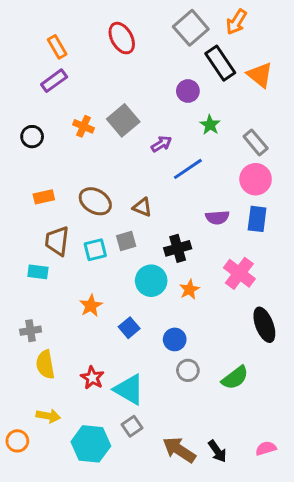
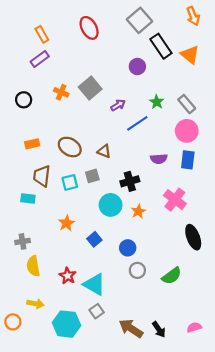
orange arrow: (236, 22) -> (193, 16), moved, turned -54
green star: (210, 125) -> (157, 102), moved

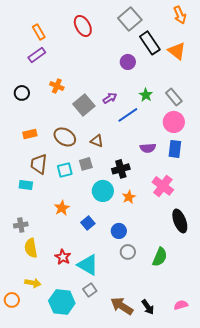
gray square: (90, 88) -> (84, 105), moved
green semicircle: (172, 276) -> (160, 257), turned -30

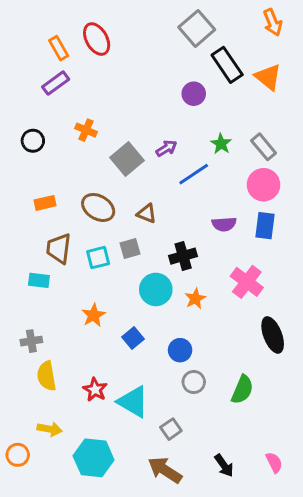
red ellipse: (83, 26) -> (97, 39), moved
gray square: (90, 290) -> (171, 429), moved
pink semicircle: (181, 305) -> (274, 462), turned 80
brown arrow: (122, 306) -> (165, 470), moved

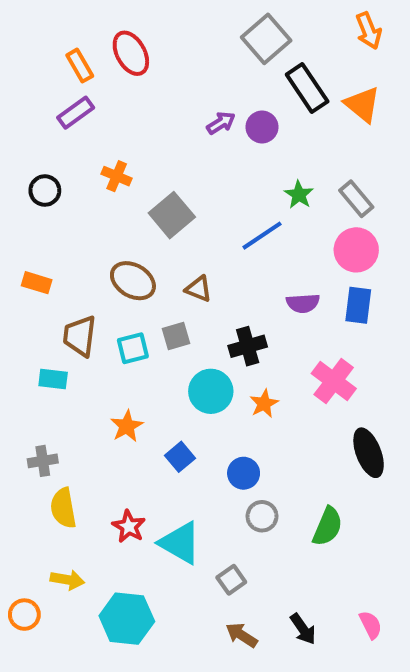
purple arrow: (166, 148) -> (221, 123), moved
orange rectangle: (45, 203) -> (37, 283), moved, turned 30
brown arrow: (165, 470) -> (242, 635), moved, size x0.7

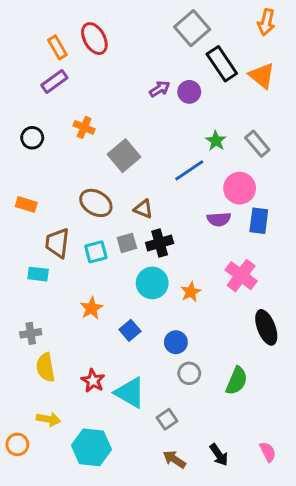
orange arrow: (369, 31) -> (266, 22), turned 35
pink circle: (356, 250) -> (240, 188), moved
black cross: (248, 346) -> (160, 243), moved

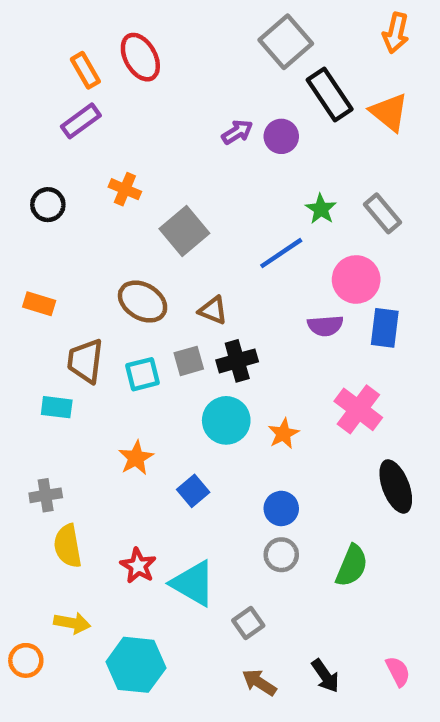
blue circle: (176, 342) -> (281, 508), moved

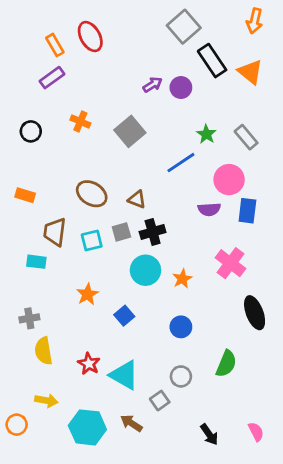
gray square: (184, 231) -> (130, 131), moved
gray circle: (281, 555) -> (181, 376), moved
brown arrow: (259, 682) -> (131, 423), moved

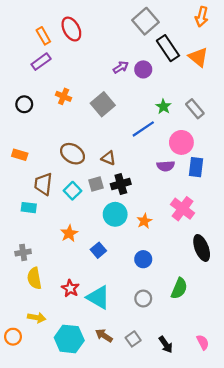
cyan square: (92, 240) -> (73, 191), turned -30
gray square: (160, 401) -> (133, 339), moved

